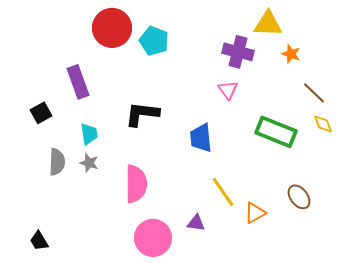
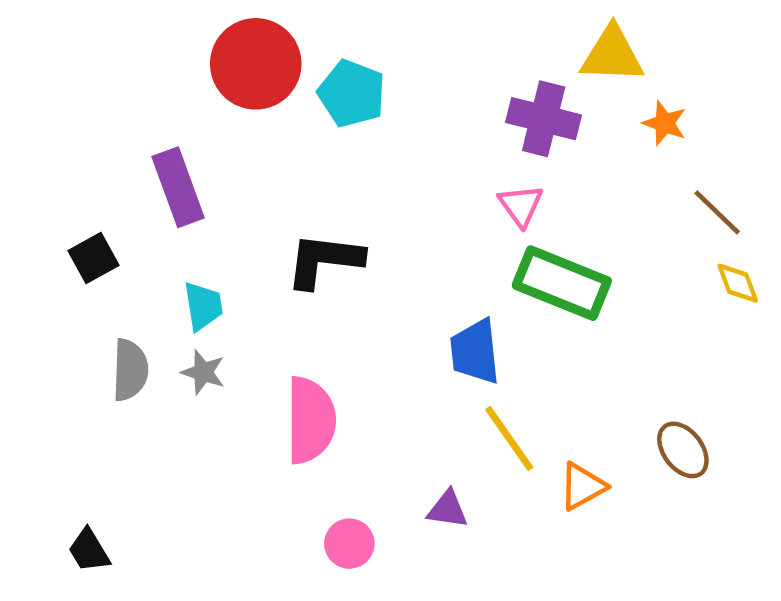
green rectangle: (276, 132) -> (562, 283), moved
blue trapezoid: (201, 138) -> (475, 352), moved
pink circle: (153, 238) -> (349, 544), size x0.6

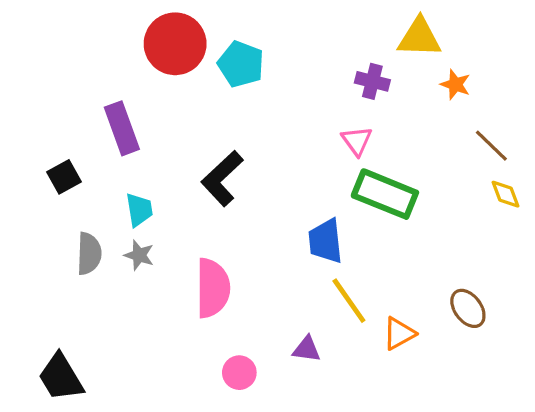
purple cross: (544, 119) -> (372, 81), size x0.7
black L-shape: (324, 260) -> (222, 178), turned -50
black trapezoid: (89, 550) -> (61, 377), size x1.6

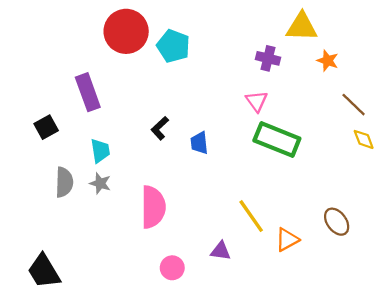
black L-shape: (222, 178) -> (160, 128), size x0.6
blue trapezoid: (325, 241) -> (199, 143), moved, size x0.7

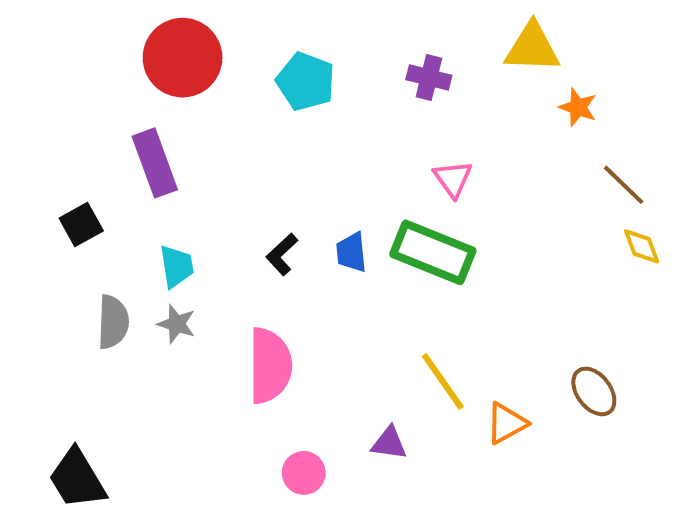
red circle: (126, 31) -> (183, 58), moved
purple cross: (268, 58) -> (429, 77), moved
black L-shape: (160, 128) -> (282, 254), moved
green rectangle: (277, 139) -> (433, 252), moved

